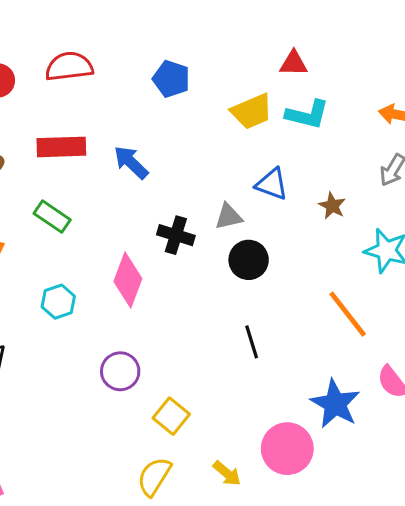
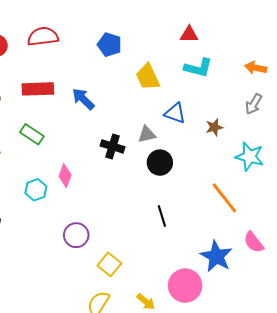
yellow trapezoid: (252, 111) -> (148, 77), moved, turned 88
brown star: (332, 206) -> (214, 127), turned 30
pink diamond: (128, 280) -> (65, 176), moved, size x0.7

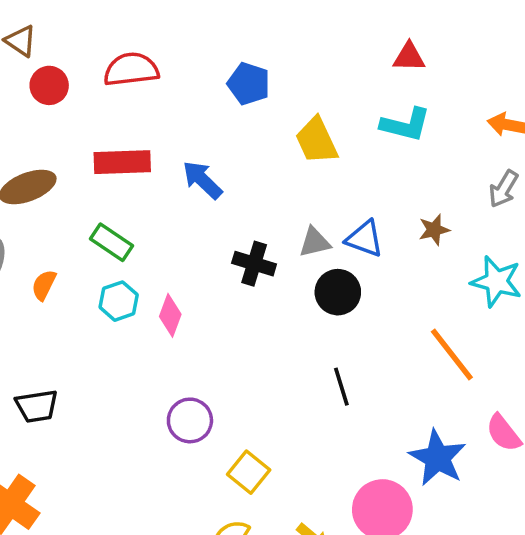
red triangle: (189, 35) -> (409, 57), moved
blue triangle: (175, 113) -> (365, 239), moved
cyan hexagon: (36, 190) -> (119, 301), moved

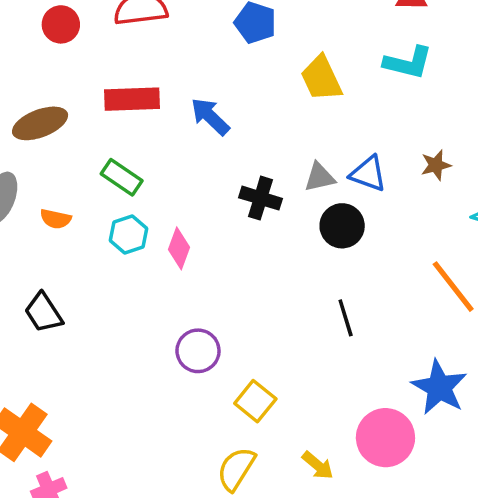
orange semicircle: (44, 285) -> (56, 219), turned -104
black trapezoid: (37, 406) -> (43, 313), moved, turned 66

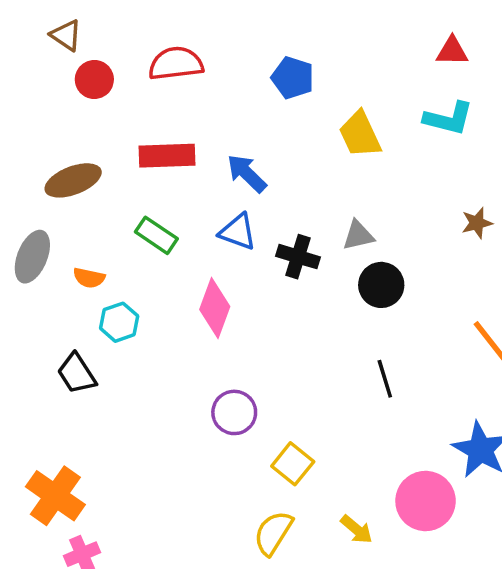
blue triangle: (368, 174) -> (238, 232), moved
cyan hexagon: (129, 235) -> (119, 322), moved
pink diamond: (179, 248) -> (215, 308), size x1.4

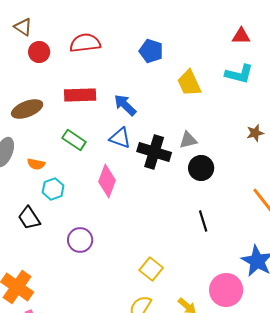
black cross: (298, 257) -> (154, 152), size x1.4
purple circle: (234, 412) -> (80, 240), moved

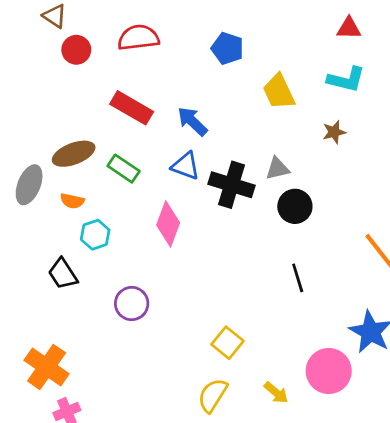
red rectangle: (80, 95) -> (132, 108), turned 32
brown ellipse: (27, 109) -> (74, 154), moved
brown star: (255, 133) -> (334, 132), moved

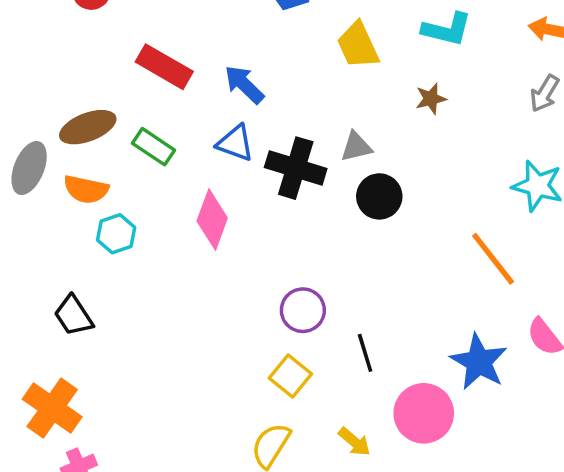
orange semicircle: (72, 201) -> (86, 189), size x1.4
black trapezoid: (63, 274) -> (74, 316), moved
black line: (298, 278) -> (365, 353), moved
purple circle: (132, 304) -> (303, 310), moved

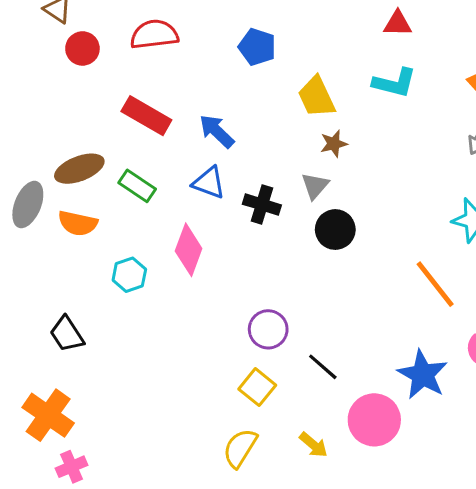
brown star: (431, 99) -> (334, 144), moved
gray triangle: (356, 147) -> (315, 186), turned -36
black cross: (296, 168) -> (262, 205), size x0.7
cyan hexagon: (116, 234) -> (129, 275), moved
black line: (365, 353) -> (323, 367), turned -32

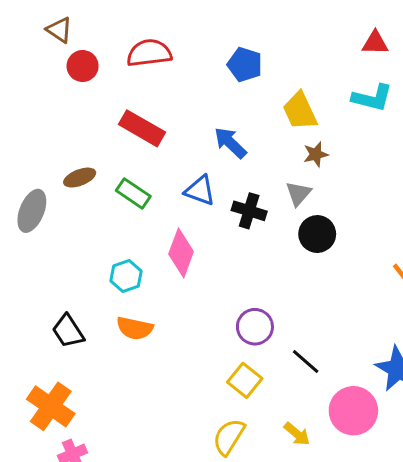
blue arrow: (217, 131) -> (230, 143), moved
brown ellipse: (79, 169) -> (80, 178), size x0.7
orange semicircle: (78, 223) -> (135, 328), moved

